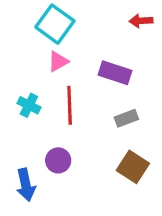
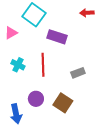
pink triangle: (58, 61) -> (11, 33), moved
purple rectangle: (115, 73) -> (57, 37), moved
brown square: (133, 167) -> (63, 103), moved

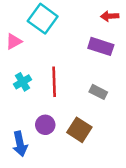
purple rectangle: (57, 37) -> (101, 46), moved
cyan cross: (18, 65) -> (23, 82), turned 32
gray rectangle: (78, 73) -> (98, 92), turned 48

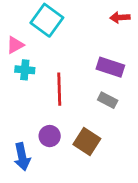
purple rectangle: (101, 46) -> (110, 67), moved
cyan cross: (23, 82) -> (25, 70), moved, turned 36

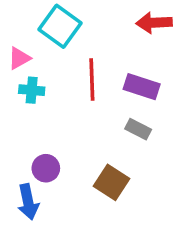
red arrow: (120, 17) -> (154, 23), size x1.4
red line: (59, 89) -> (92, 79), moved
purple circle: (50, 136) -> (46, 168), moved

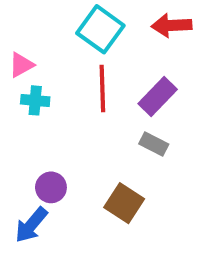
cyan square: (60, 26) -> (100, 29), moved
purple rectangle: (142, 87) -> (158, 97), turned -64
blue arrow: (28, 202) -> (31, 225), turned 52

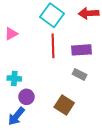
purple rectangle: (158, 97) -> (82, 50), turned 42
cyan cross: (35, 100) -> (14, 78), moved

